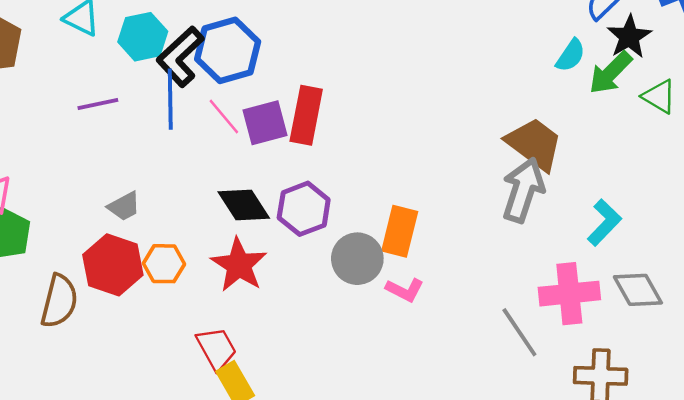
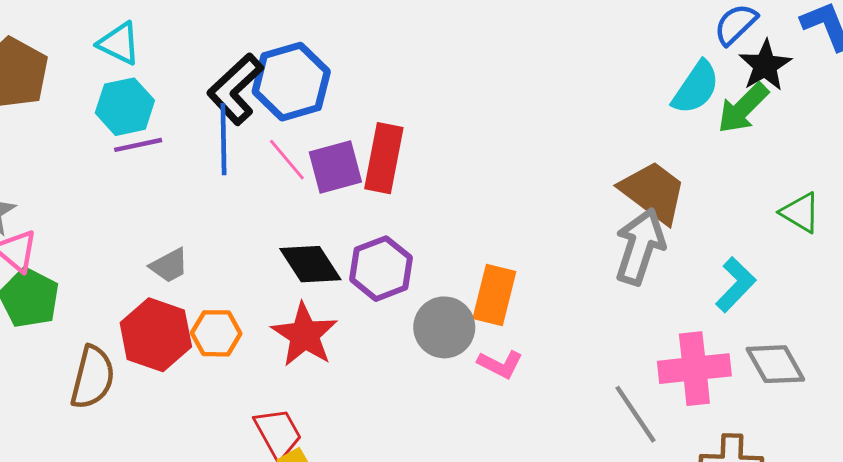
cyan hexagon: (143, 37) -> (125, 107), moved
cyan semicircle: (571, 55) -> (696, 88), size x1.4
green triangle: (659, 97) -> (800, 213), moved

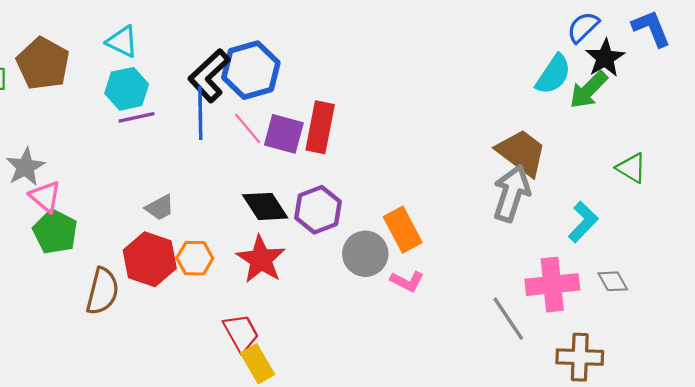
purple square: (335, 167) -> (284, 134), turned 30
orange rectangle: (494, 295) -> (403, 230), turned -42
gray diamond: (775, 364) -> (613, 281), size x0.7

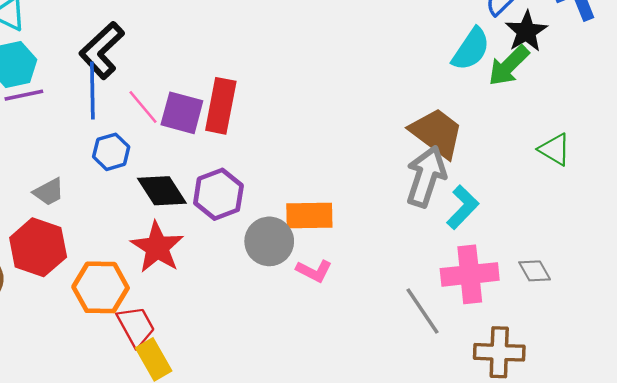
blue hexagon: (251, 70) -> (111, 152), moved, size x0.6
cyan L-shape: (583, 222) -> (463, 207), moved
orange rectangle: (403, 230) -> (309, 215), turned -63
orange hexagon: (195, 258) -> (101, 287), moved, size x1.4

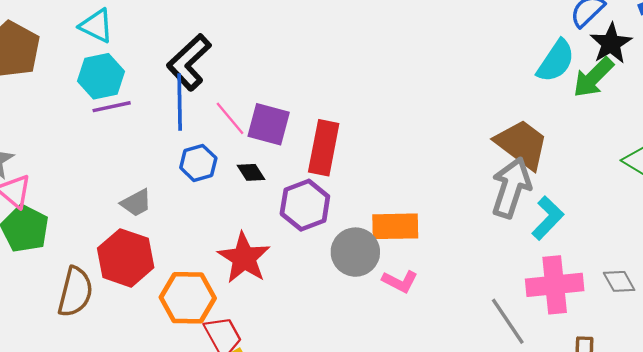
red rectangle: (221, 106) -> (324, 148), moved
black diamond: (162, 191) -> (251, 172), moved, size x0.6

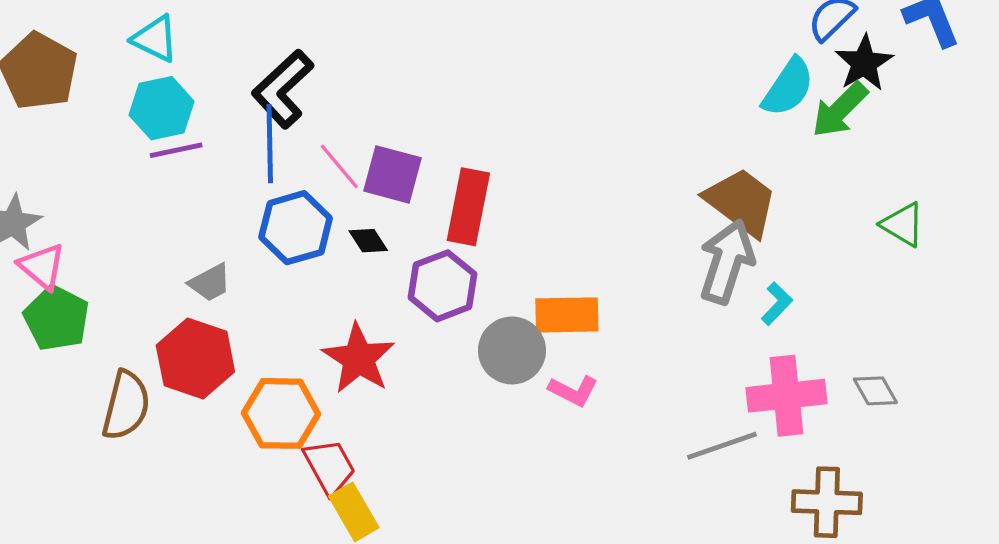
blue hexagon: (198, 163) -> (296, 228), size x1.4
cyan L-shape: (548, 218) -> (777, 304), size x0.7
gray line: (508, 321) -> (722, 446), turned -75

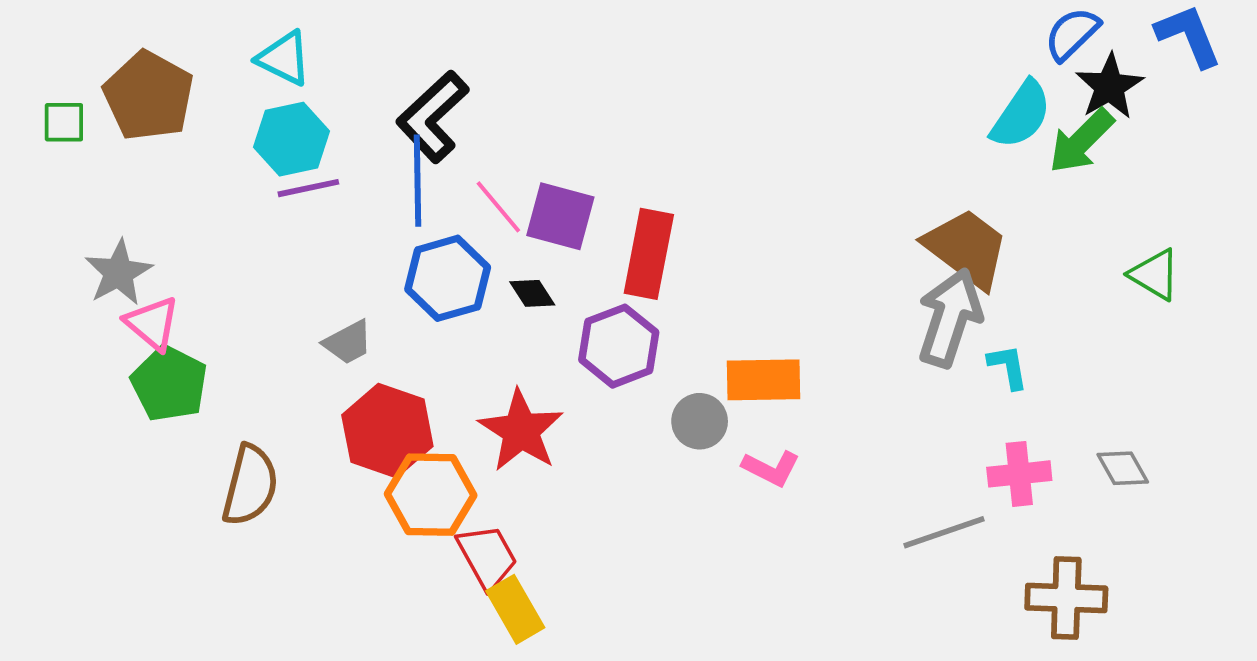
cyan L-shape: (777, 304) -> (1008, 367), turned -54
gray circle: (512, 350) -> (700, 421), size x0.7
red hexagon: (195, 359) -> (387, 431), moved
pink cross: (787, 396) -> (1019, 474), size x0.7

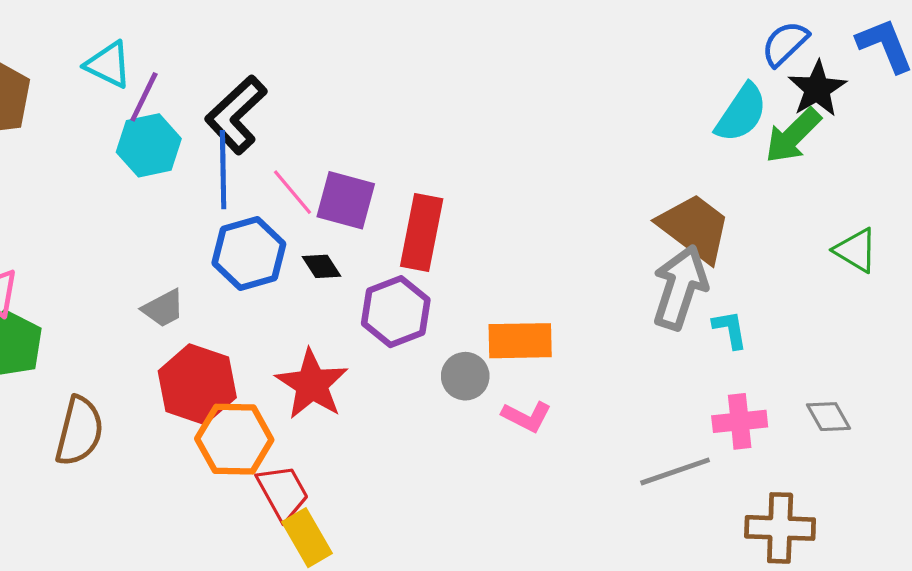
cyan hexagon: (291, 139) -> (149, 145), moved
purple line: (308, 188) -> (144, 97), moved, turned -52

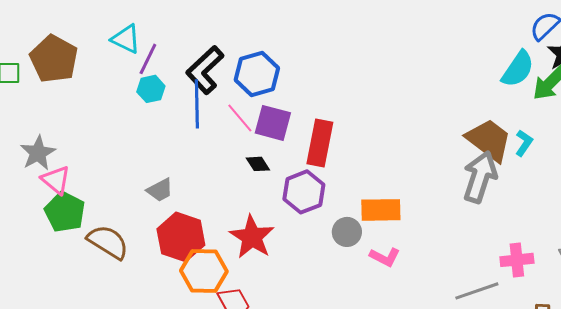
cyan hexagon: (149, 145) -> (151, 89), size x0.7
blue hexagon: (249, 253) -> (257, 74), moved
cyan L-shape: (730, 329) -> (524, 143), moved, turned 44
brown semicircle: (79, 431) -> (108, 242), moved, turned -72

